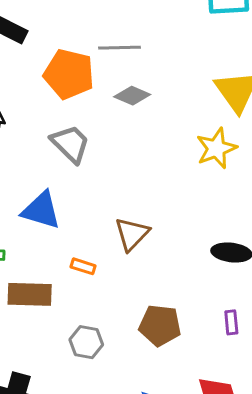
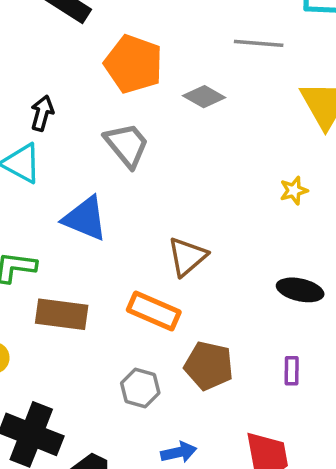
gray line: (120, 48) -> (259, 43), moved
yellow star: (216, 148) -> (294, 191), moved, size x0.6
orange rectangle: (83, 266) -> (154, 311), moved, size x1.8
gray hexagon: (86, 342) -> (140, 388), moved

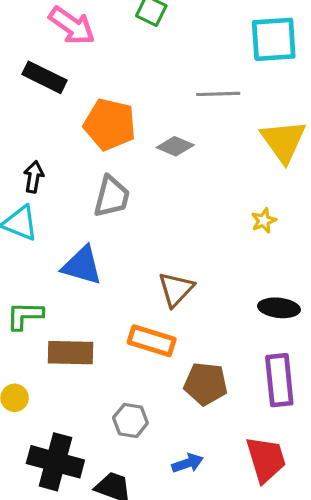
gray trapezoid: (127, 145) -> (112, 197), turned 60
purple rectangle: (292, 371) -> (279, 380), size x2.0
gray hexagon: (140, 388) -> (130, 420), moved

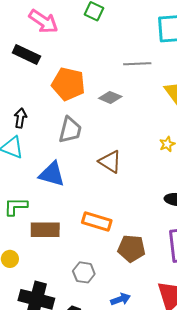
brown triangle: (176, 289) -> (110, 162), moved, turned -40

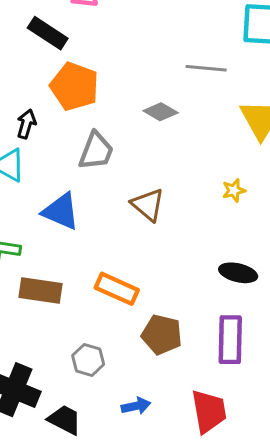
orange pentagon: (68, 84) -> (74, 86), moved

